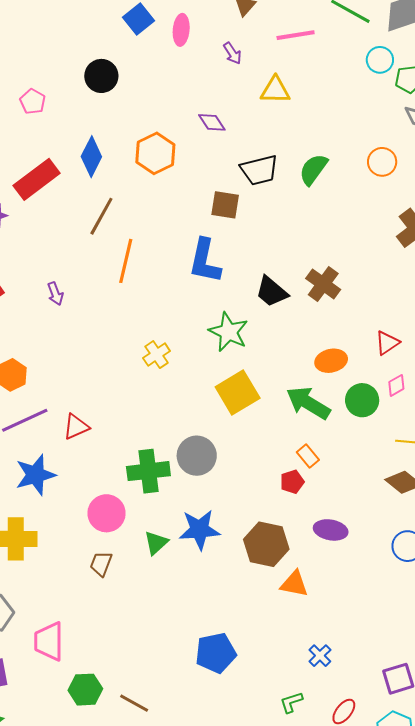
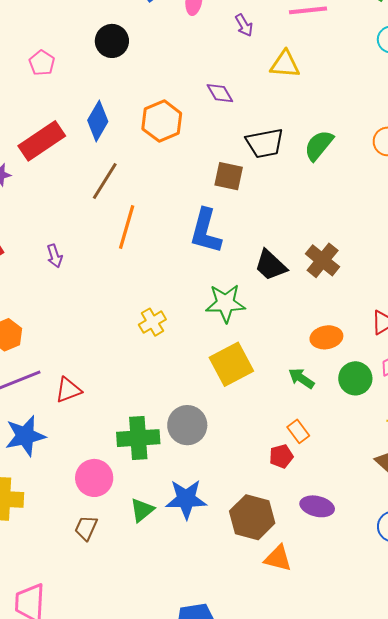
green star: (228, 332) -> (225, 303), turned -30
green arrow: (308, 403) -> (301, 378), size x0.6

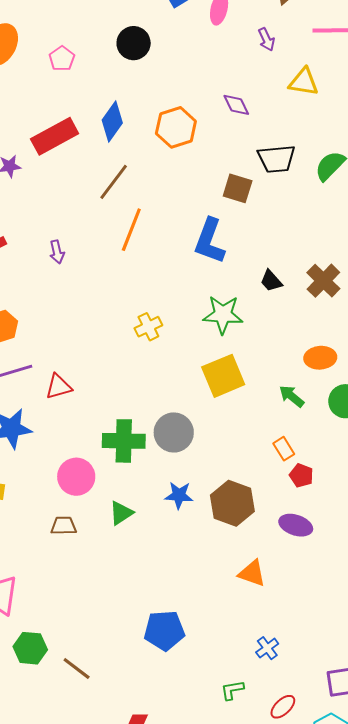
black trapezoid: (271, 265) -> (271, 281), size x0.7
red pentagon: (281, 456) -> (301, 475), moved, turned 30
blue star: (186, 499) -> (179, 495), moved, size x0.7
brown hexagon: (252, 517) -> (232, 503), moved
brown trapezoid: (86, 528) -> (64, 526), turned 60

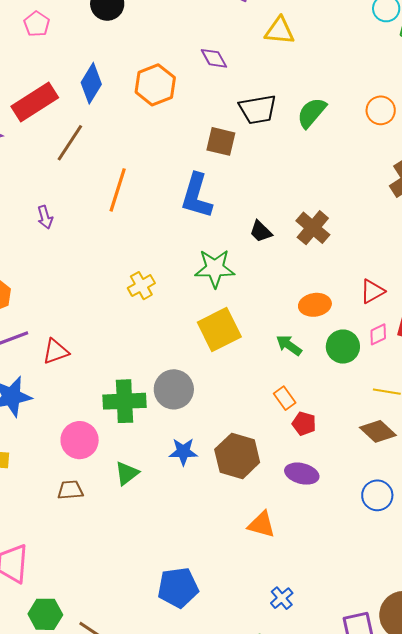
brown line: (114, 182) -> (70, 143), moved

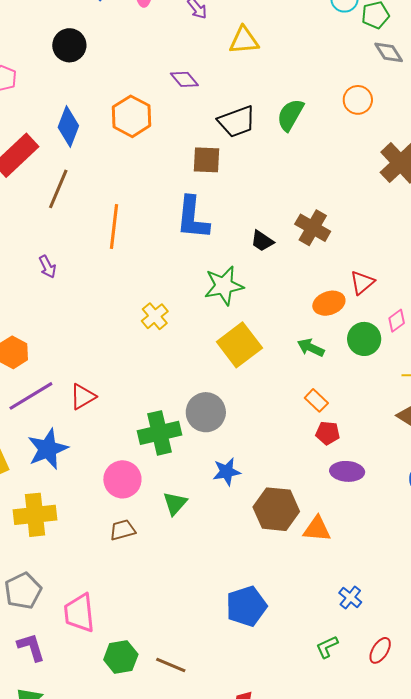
red triangle: (372, 291) -> (362, 283), moved
red pentagon: (304, 424) -> (328, 433), moved
brown hexagon: (237, 456) -> (276, 509), moved

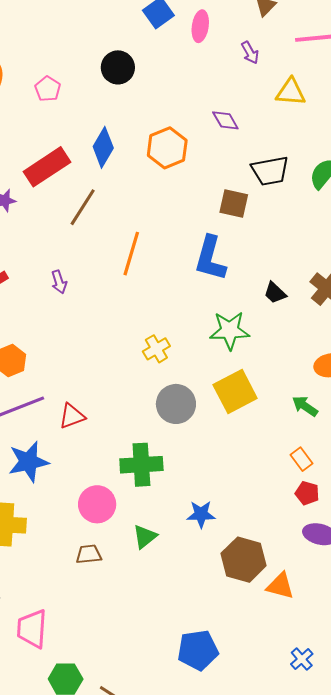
gray circle: (206, 412) -> (176, 404), moved

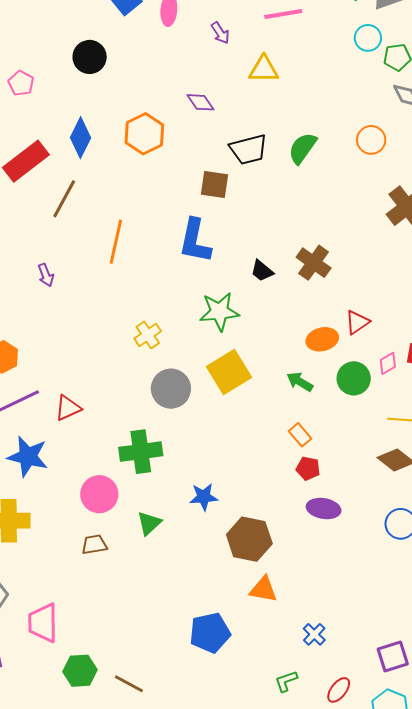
blue star: (28, 462) -> (28, 456), turned 30
orange triangle: (280, 586) -> (263, 589), moved

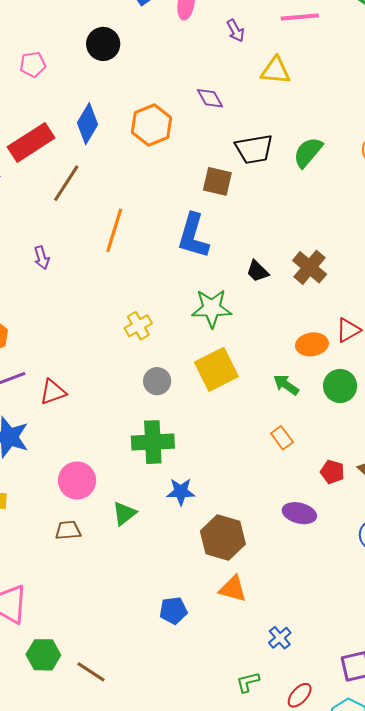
pink pentagon: (21, 83) -> (33, 64), turned 30
gray circle: (171, 389) -> (157, 381), size x0.7
green cross: (141, 452) -> (153, 442), moved
red pentagon: (308, 468) -> (332, 472), moved
blue pentagon: (210, 633) -> (173, 611), moved, size x0.7

